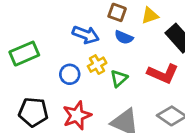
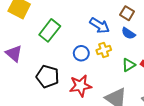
green rectangle: (24, 54) -> (50, 30), turned -40
green triangle: (119, 78) -> (129, 65), moved

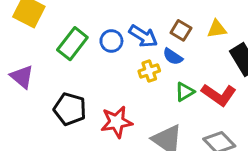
brown square: (127, 13) -> (181, 30), moved
blue semicircle: (128, 33) -> (173, 57), moved
blue circle: (81, 53) -> (111, 41), moved

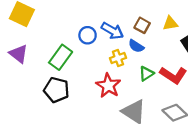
green rectangle: (72, 44) -> (61, 57), moved
purple triangle: (22, 77) -> (19, 54), moved
red star: (117, 122) -> (108, 86), moved, turned -30

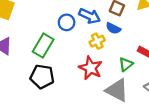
green triangle: (146, 74) -> (126, 64), moved

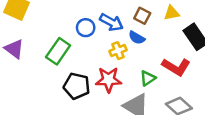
red star: (91, 68) -> (109, 80), turned -30
black pentagon: (42, 77) -> (77, 86), moved

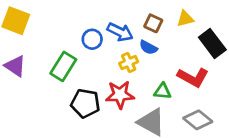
green triangle: (148, 78) -> (163, 91), turned 42

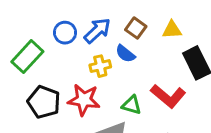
blue arrow: (120, 32) -> (97, 31), turned -80

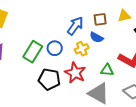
brown square: (136, 28) -> (100, 19), turned -32
blue circle: (65, 33) -> (55, 48), moved
red star: (84, 100) -> (75, 73), turned 30

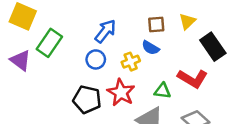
yellow triangle: (124, 16) -> (187, 21), turned -32
blue arrow: (75, 26) -> (105, 31), moved
green rectangle: (33, 52) -> (49, 43), moved

